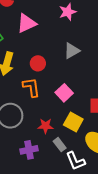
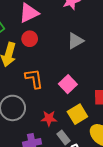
red circle: (38, 63) -> (30, 39), moved
yellow square: (73, 122) -> (77, 114), turned 30

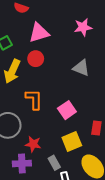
gray triangle: (75, 41) -> (81, 68), turned 42
red star: (49, 118) -> (33, 144), moved

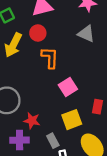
gray triangle: (81, 68) -> (86, 34), moved
orange L-shape: (34, 99) -> (50, 58), moved

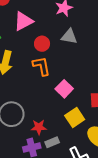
red circle: (38, 33) -> (42, 44), moved
gray rectangle: (53, 141) -> (52, 142), moved, turned -72

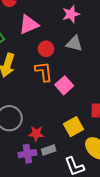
pink square: (64, 89) -> (64, 85), moved

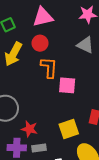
red circle: (46, 49) -> (40, 43), moved
pink square: (64, 85) -> (67, 85), turned 36

